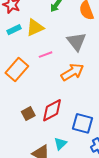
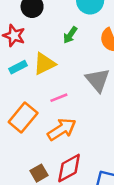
orange arrow: (72, 72) -> (62, 129), moved

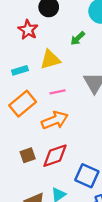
cyan rectangle: (18, 67) -> (20, 70), moved

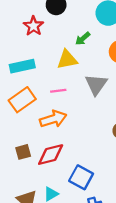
yellow triangle: (50, 60) -> (67, 60), moved
cyan rectangle: (20, 70) -> (22, 66), size x1.5

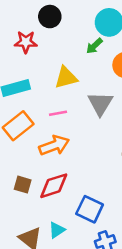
red star: (33, 26) -> (26, 42), turned -30
green arrow: (83, 39) -> (94, 46), moved
brown square: (23, 152) -> (23, 185), turned 35

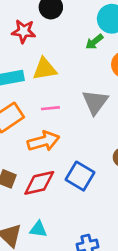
yellow triangle: (66, 78) -> (45, 69), moved
blue square: (90, 209) -> (80, 176), moved
cyan triangle: (57, 230) -> (38, 229), turned 36

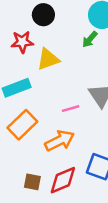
yellow triangle: (45, 69) -> (48, 59), moved
pink line: (50, 108) -> (71, 109), moved

